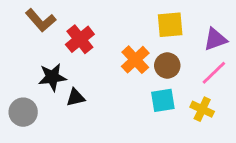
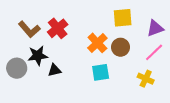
brown L-shape: (41, 20) -> (29, 29), moved
cyan square: (163, 100) -> (101, 72), moved
gray circle: (23, 112) -> (17, 68), moved

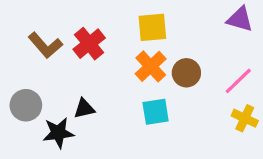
yellow square: (123, 18) -> (152, 27), moved
purple triangle: (155, 28) -> (240, 19), moved, turned 36
black star: (38, 56) -> (58, 133), moved
yellow cross: (146, 79) -> (245, 118), moved

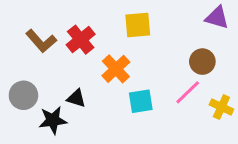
orange cross: (151, 66) -> (116, 69), moved
brown circle: (186, 73) -> (202, 62), moved
pink line: (238, 81) -> (188, 92), moved
black triangle: (84, 108) -> (76, 98), turned 30

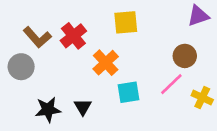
purple triangle: (217, 18) -> (198, 16), turned -35
gray circle: (23, 95) -> (21, 67), moved
black triangle: (76, 98) -> (83, 107), moved, turned 42

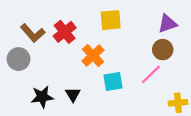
purple triangle: (198, 16) -> (167, 24), moved
yellow cross: (202, 98) -> (178, 103), moved, turned -30

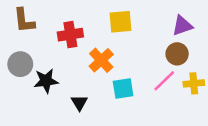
red cross: (65, 32) -> (70, 35), turned 30
brown L-shape: (33, 33) -> (24, 20), moved, turned 35
black star: (42, 97) -> (46, 81), moved
yellow cross: (178, 103) -> (194, 83), moved

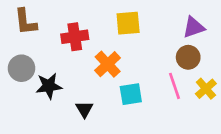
pink line: (164, 81) -> (175, 86), turned -65
yellow cross: (194, 83) -> (206, 89), turned -36

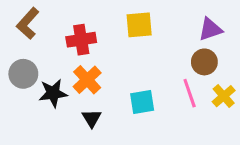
brown L-shape: (26, 22) -> (28, 23), turned 48
orange cross: (108, 64) -> (87, 80), moved

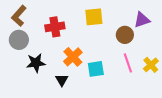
brown circle: (204, 62) -> (125, 35), moved
gray circle: (23, 74) -> (19, 40), moved
orange cross: (87, 80) -> (73, 57), moved

